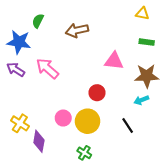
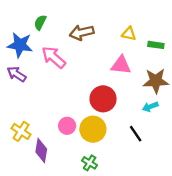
yellow triangle: (142, 13) -> (129, 34), moved
pink arrow: (47, 68) -> (54, 57), moved
red circle: (97, 93) -> (103, 99), size x1.5

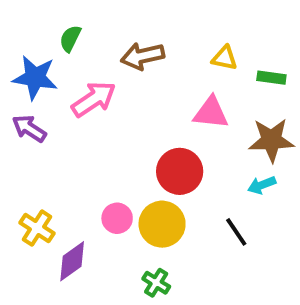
pink arrow: (54, 57) -> (94, 99), turned 105
purple diamond: (41, 151) -> (72, 261), turned 45

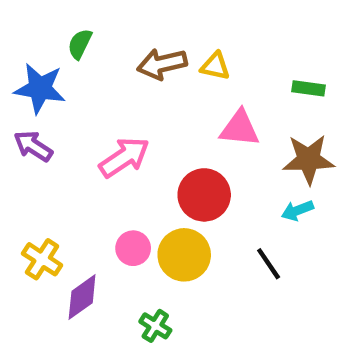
yellow triangle: (225, 58) -> (215, 66), moved
pink arrow: (94, 99) -> (124, 157), moved
green cross: (156, 283) -> (155, 326), moved

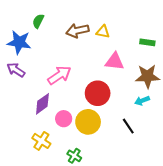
yellow cross: (42, 259) -> (41, 141), moved
purple diamond: (82, 297) -> (42, 104), moved

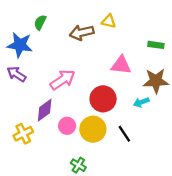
yellow triangle: (103, 32) -> (109, 21), moved
cyan arrow: (142, 101) -> (141, 102), moved
black line: (128, 126) -> (124, 134), moved
yellow cross: (41, 141) -> (23, 134), moved, turned 30

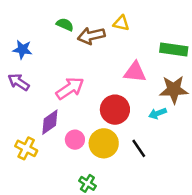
green semicircle: (40, 22) -> (65, 25), moved, turned 88
blue star: (20, 45) -> (22, 50), size x0.7
green rectangle: (156, 45) -> (174, 50), size x1.5
yellow cross: (23, 134) -> (26, 148), turned -36

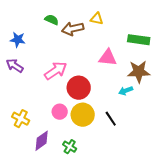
red circle: (115, 110) -> (79, 88), moved
purple diamond: (50, 122) -> (42, 141), moved

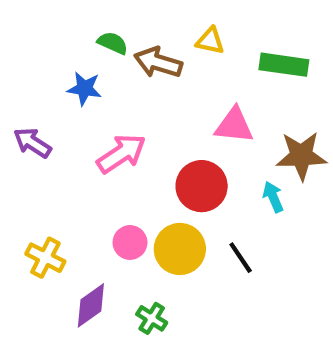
brown arrow: (73, 29) -> (158, 62), turned 30
blue star: (18, 40) -> (84, 89), moved
green rectangle: (139, 40) -> (284, 65), moved
red circle: (79, 88) -> (202, 186), moved
cyan arrow: (126, 91) -> (273, 197), turned 88

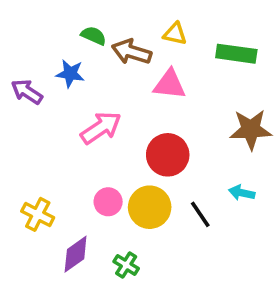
pink triangle: (234, 125) -> (169, 84), moved
purple arrow: (32, 143) -> (27, 92), moved
cyan arrow: (273, 197) -> (242, 193), moved, turned -55

